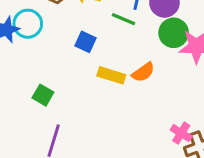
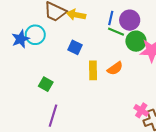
green line: (123, 19) -> (116, 32), moved
yellow rectangle: (111, 75) -> (93, 70), turned 72

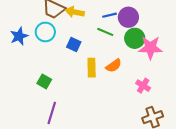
blue line: (111, 18) -> (109, 15), turned 64
green line: (116, 32) -> (105, 32), moved
cyan circle: (35, 35) -> (45, 32), moved
pink cross: (141, 110) -> (143, 86), moved

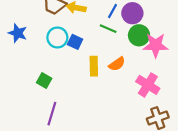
blue line: (109, 15) -> (113, 11), turned -48
cyan circle: (45, 32) -> (57, 37), moved
blue star: (19, 36) -> (18, 33), turned -30
pink cross: (143, 86) -> (148, 85), size x1.5

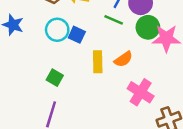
green square: (44, 81) -> (55, 78), moved
pink cross: (148, 85) -> (141, 92), moved

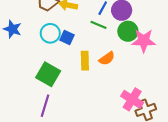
green square: (55, 78) -> (48, 74), size x1.6
pink cross: (141, 92) -> (132, 99), moved

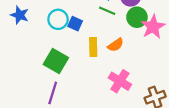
pink star: (144, 41) -> (153, 27), turned -30
pink cross: (132, 99) -> (120, 81), moved

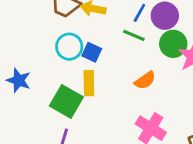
blue star: (20, 15) -> (19, 80), moved
yellow rectangle: (93, 47) -> (89, 83), moved

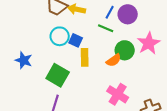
green circle: (173, 44) -> (125, 50), moved
yellow rectangle: (89, 83) -> (85, 57), moved

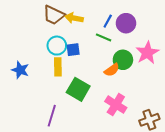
blue square: (76, 40) -> (73, 50), turned -32
yellow rectangle: (85, 57) -> (58, 67), moved
green square: (58, 75) -> (78, 89), moved

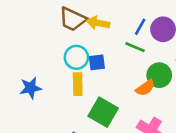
blue star: (20, 70) -> (31, 88), turned -30

